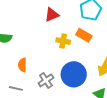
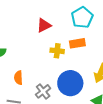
orange rectangle: (84, 35) -> (77, 43), turned -35

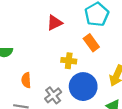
orange rectangle: (77, 43) -> (91, 43), turned 63
yellow cross: (57, 51) -> (69, 61), moved

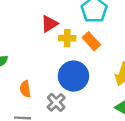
yellow cross: (69, 61) -> (67, 38), moved
blue circle: (83, 87) -> (73, 76), moved

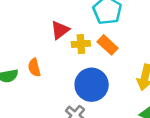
orange semicircle: (25, 89) -> (34, 68), moved

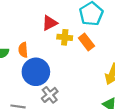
blue circle: (92, 85) -> (36, 72), moved

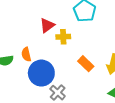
orange rectangle: (86, 42) -> (86, 64), moved

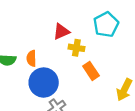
orange rectangle: (86, 64) -> (91, 71), moved

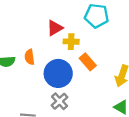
cyan pentagon: (106, 24) -> (97, 16), turned -30
blue circle: (44, 82) -> (58, 73), moved

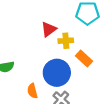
orange semicircle: (29, 57) -> (32, 91), moved

